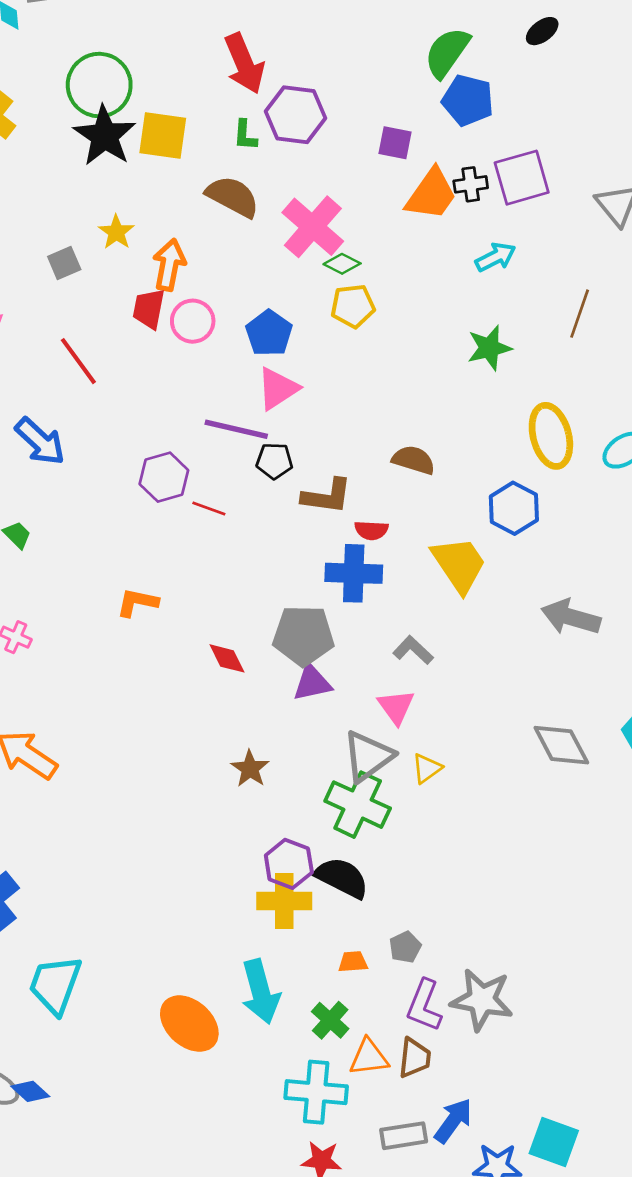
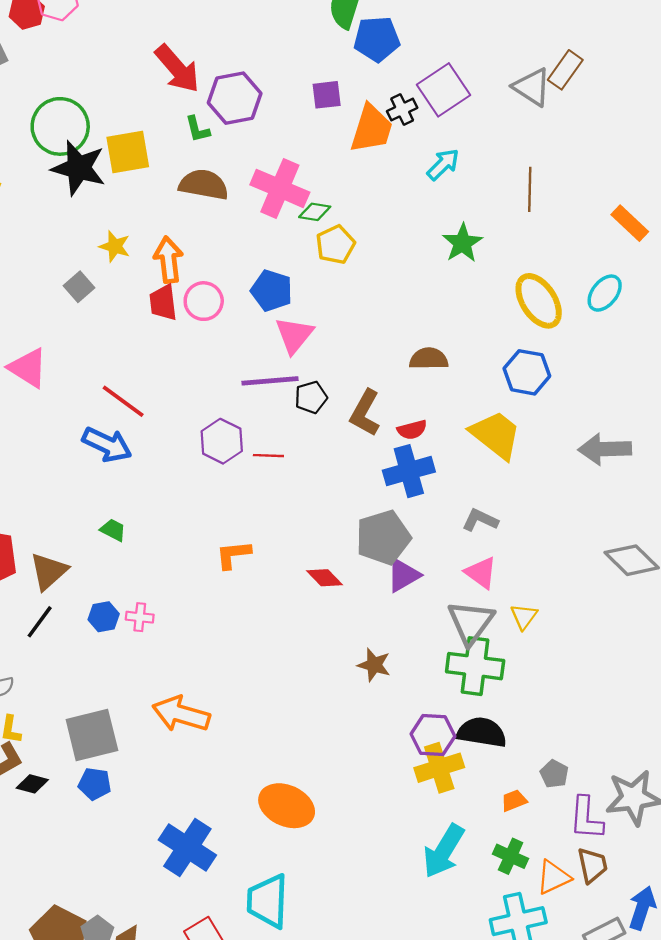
red line: (78, 361) -> (123, 401), moved
brown L-shape: (327, 496) -> (365, 413), turned 129
cyan arrow: (261, 992) -> (444, 851), turned 64
orange ellipse: (189, 1024) -> (287, 806), moved

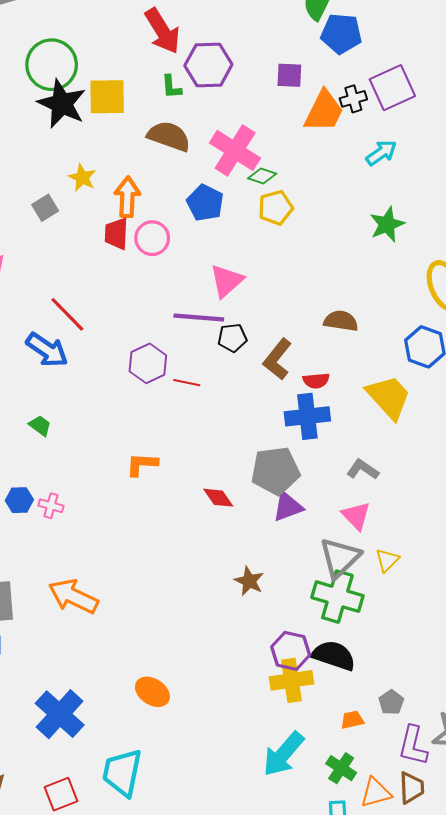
blue pentagon: (272, 291) -> (205, 203), moved
orange ellipse: (287, 806) -> (152, 692), size x0.7

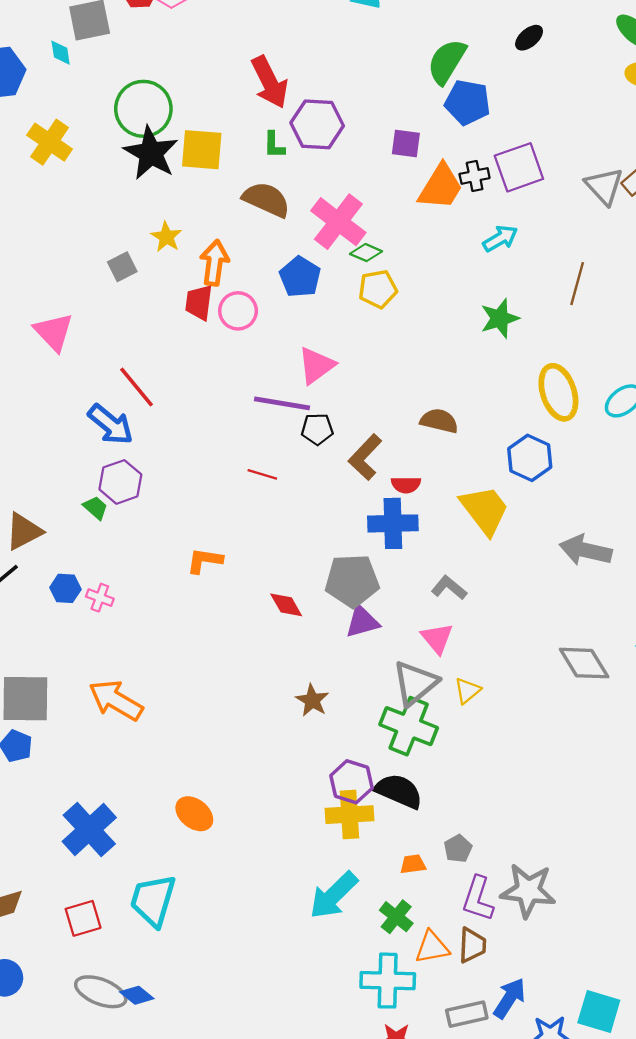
purple hexagon: (148, 363) -> (120, 482), moved

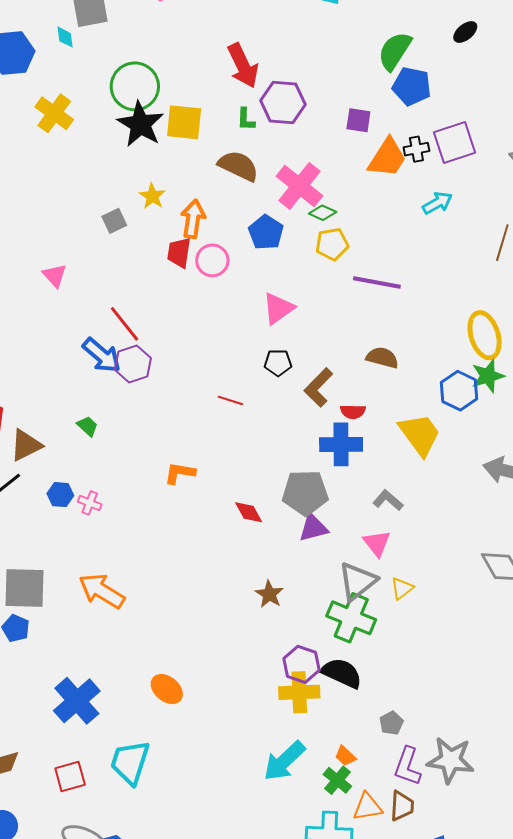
green star: (500, 318) -> (488, 376), moved
pink triangle: (54, 332) -> (55, 275), size x0.7
purple line: (282, 403) -> (377, 282), moved
purple hexagon: (120, 482) -> (133, 364), moved
orange trapezoid: (413, 864) -> (345, 756), moved, turned -130

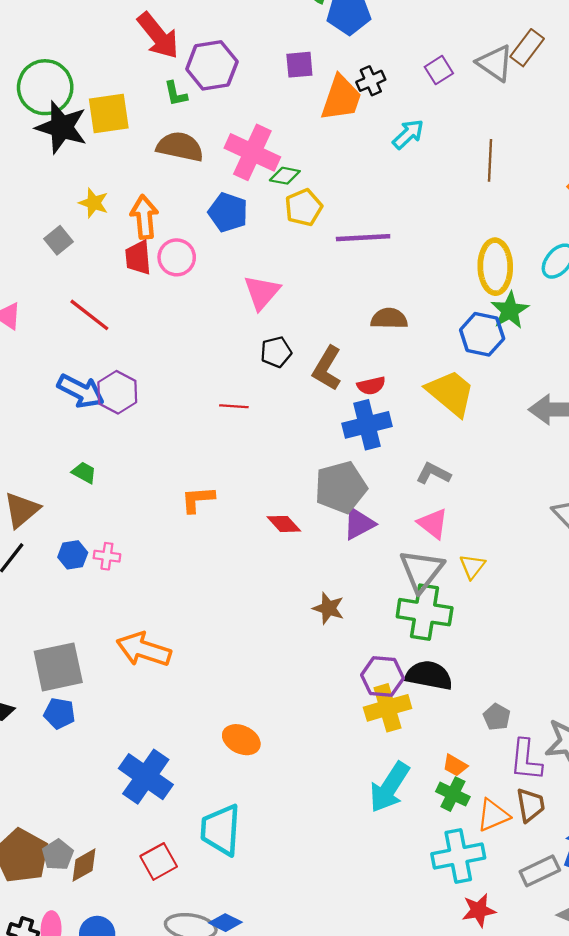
purple square: (455, 142) -> (439, 70), moved, size x0.6
red line: (124, 324) -> (89, 315), moved
yellow ellipse: (485, 335) -> (495, 267), turned 30

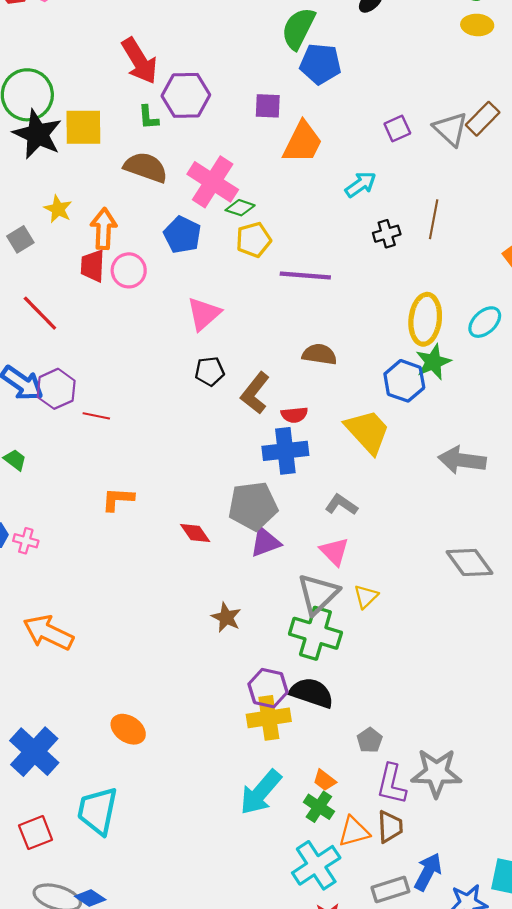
black cross: (371, 81) -> (387, 234), moved
red line: (234, 406) -> (96, 416), moved
cyan cross: (458, 856) -> (316, 865), turned -30

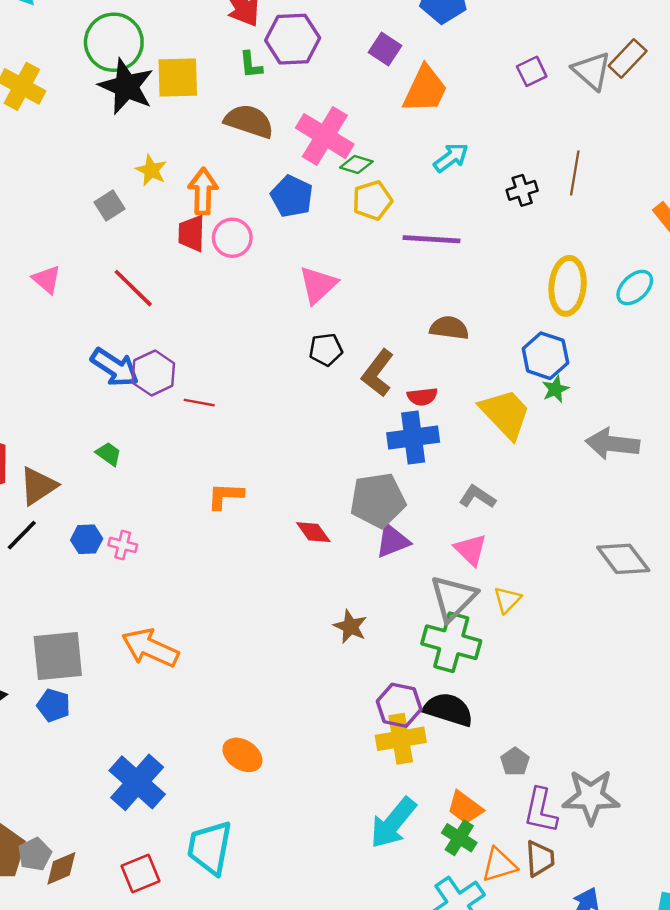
purple square: (268, 106) -> (385, 49), turned 32
cyan arrow: (361, 184) -> (451, 157), moved
green star: (433, 362) -> (555, 389), moved, size x0.7
orange trapezoid: (325, 780) -> (465, 808), size x1.4

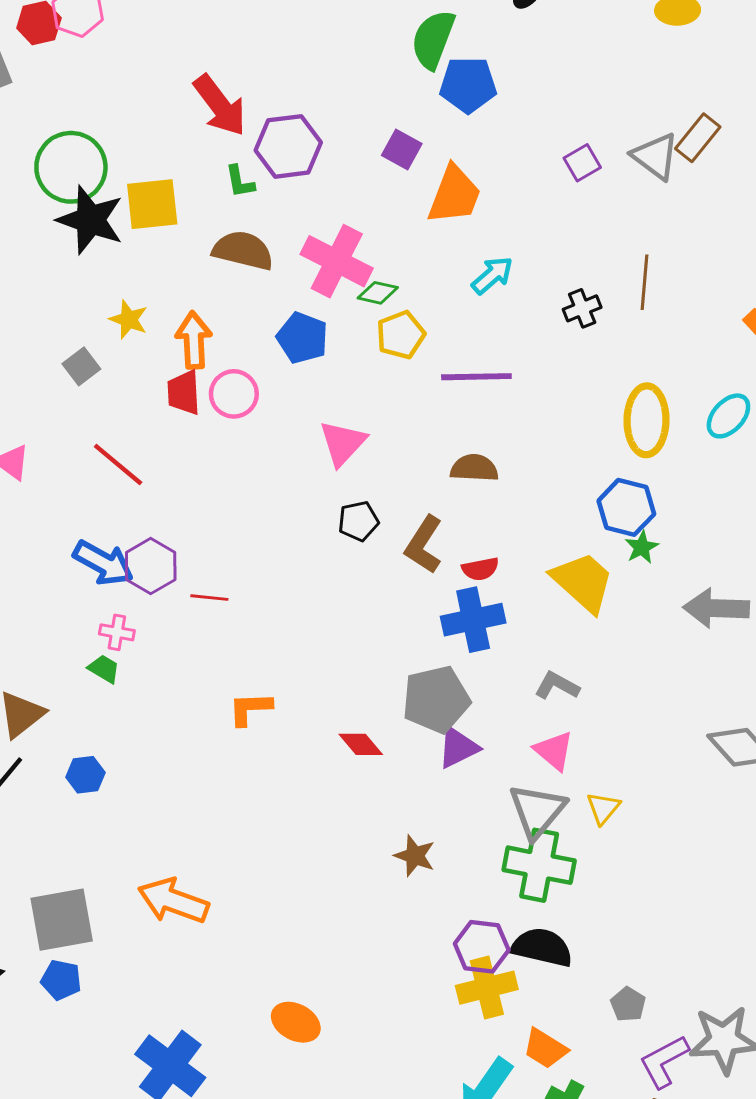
brown semicircle: (449, 328) -> (474, 468), moved
pink cross: (123, 545) -> (117, 632), moved
orange trapezoid: (465, 808) -> (545, 1048), moved
purple L-shape: (541, 811) -> (664, 1061), turned 54

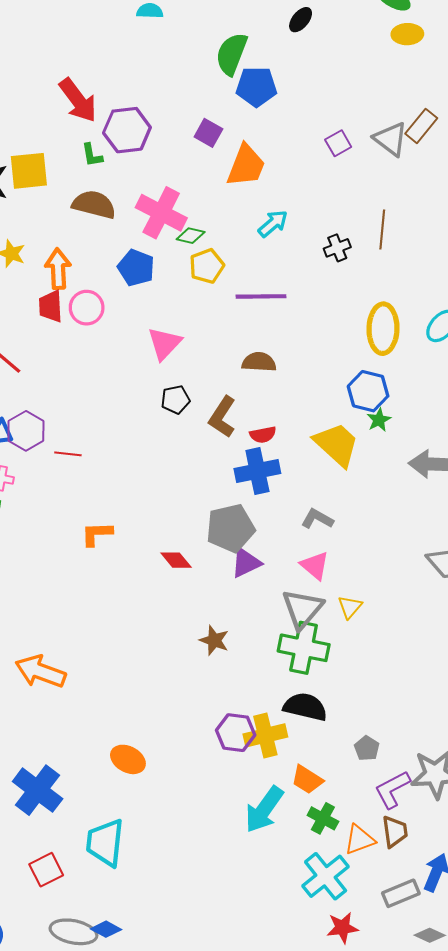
purple hexagon: (482, 947) -> (236, 733), moved

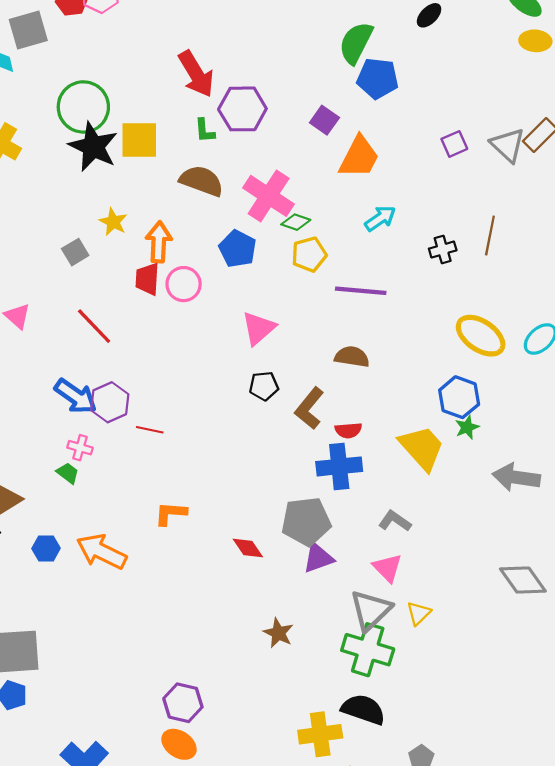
yellow ellipse: (383, 329) -> (481, 336), turned -63
orange arrow: (40, 672) -> (101, 552), moved
purple hexagon: (236, 733) -> (183, 703), moved

